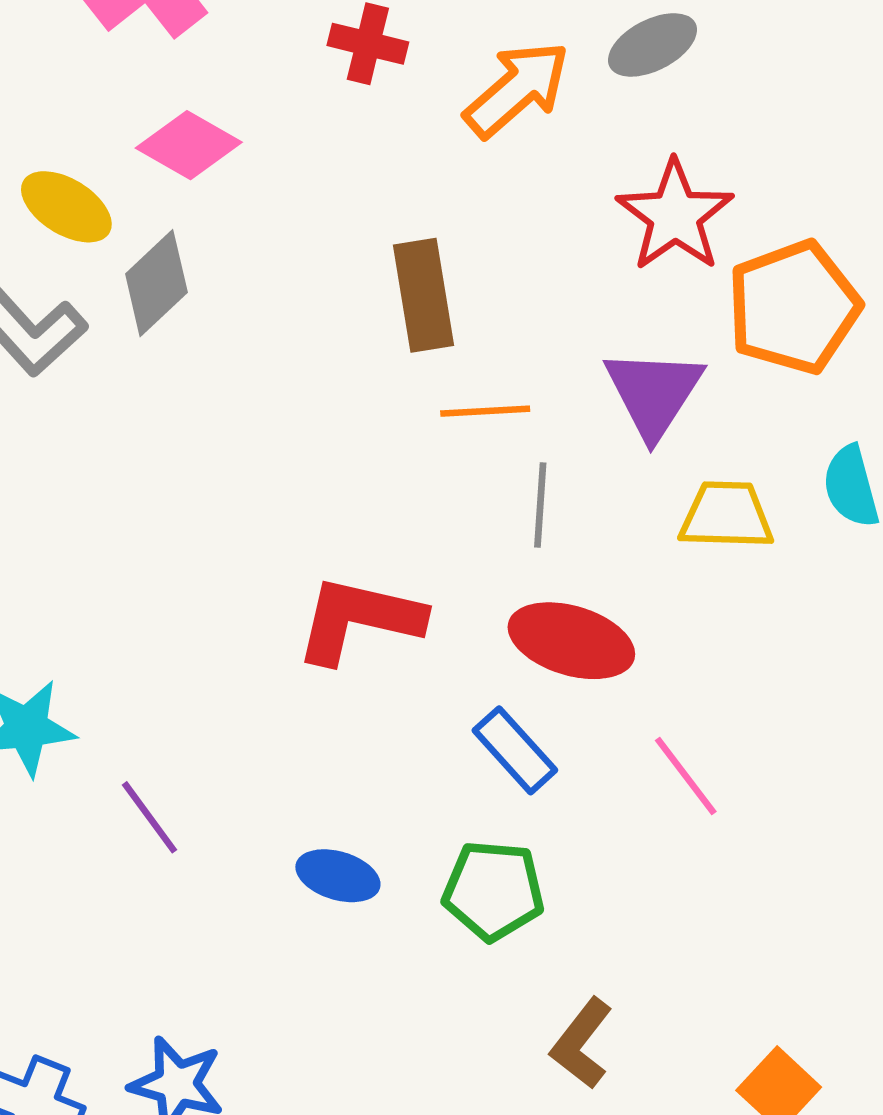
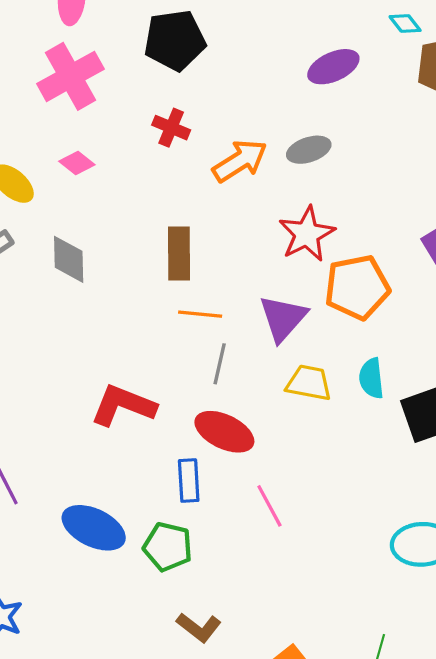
pink diamond: (189, 145) -> (77, 163), size x0.7
gray diamond: (156, 283) -> (69, 259), moved, turned -57
blue rectangle: (515, 750) -> (189, 480), turned 30
blue ellipse: (338, 876) -> (94, 528), size x1.6
brown L-shape: (582, 1043) -> (199, 627), turned -99

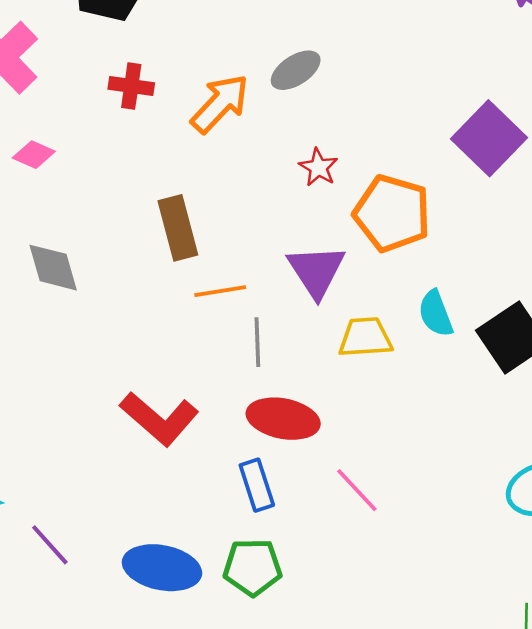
red star: (307, 234) -> (318, 167), size x0.6
orange pentagon: (357, 287) -> (392, 213), turned -30
red L-shape: (123, 405) -> (159, 419), turned -146

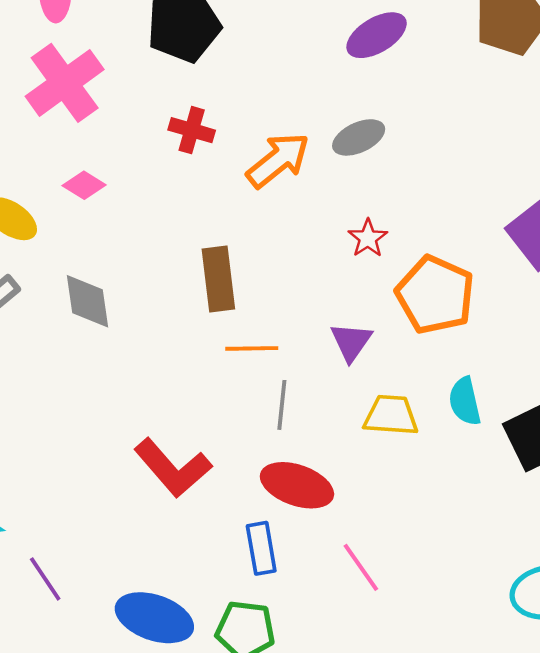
purple triangle: (316, 271) -> (351, 342), size x0.7

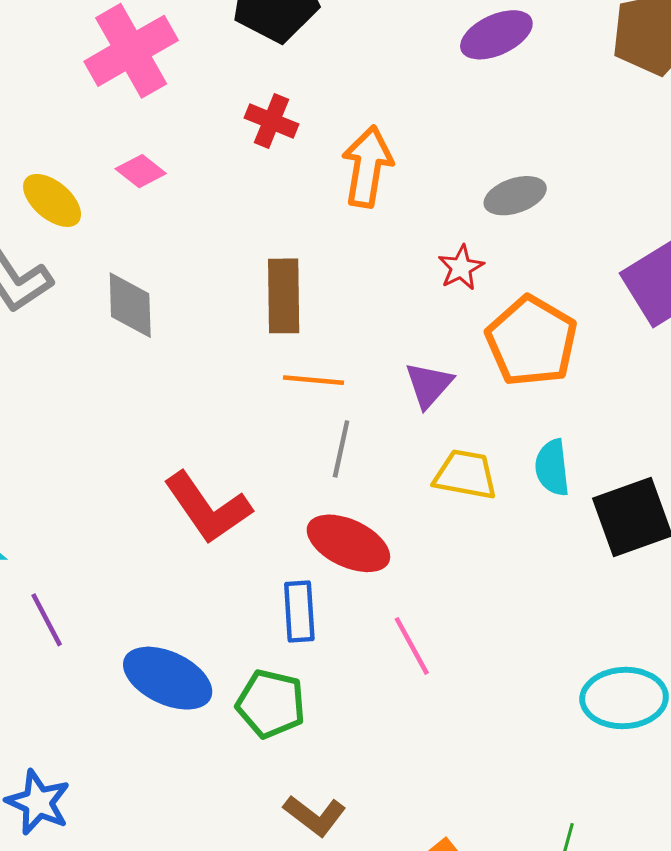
gray ellipse: (359, 137) -> (515, 196), moved
orange arrow: (278, 160) -> (367, 167), turned -48

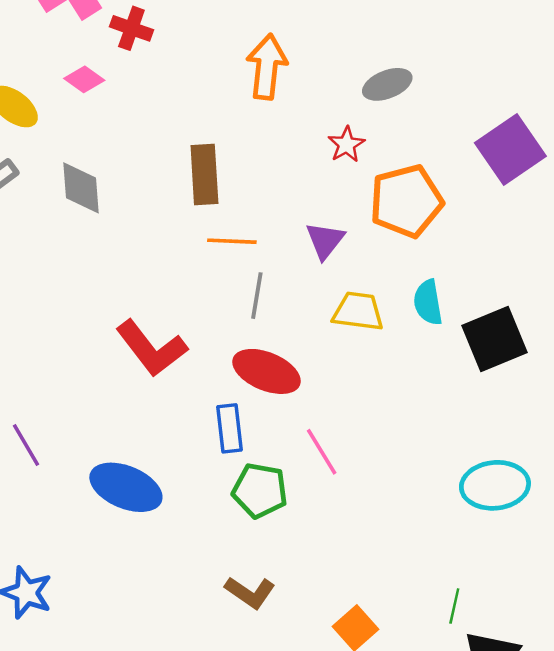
red cross: (271, 121) -> (131, 28), moved
orange pentagon: (532, 341) -> (406, 201), turned 30
green pentagon: (271, 704) -> (260, 491), moved

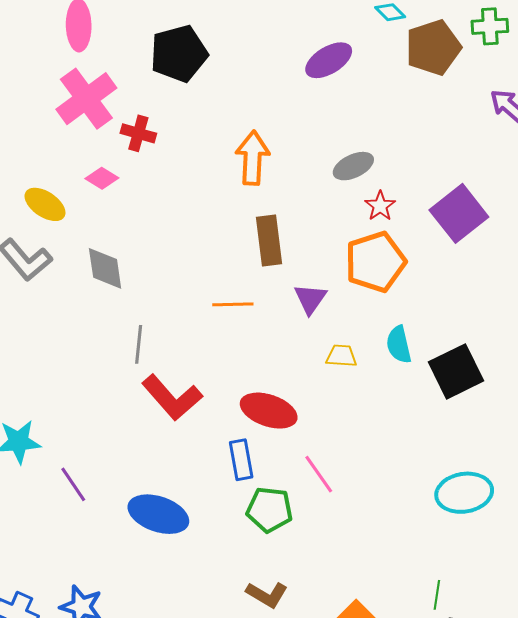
red star: (346, 145) -> (380, 206), moved
brown rectangle: (204, 174) -> (269, 240), moved
gray line: (257, 296) -> (139, 344), moved
yellow trapezoid: (358, 311) -> (341, 356), size x0.7

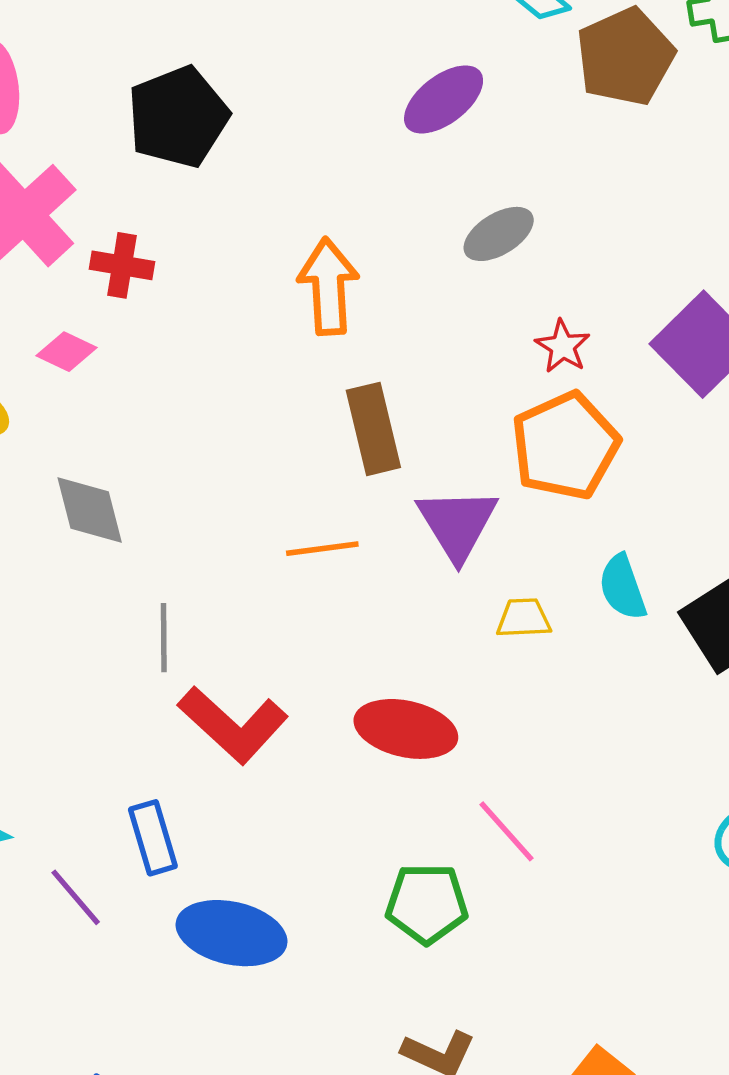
gray ellipse: (353, 166) -> (499, 234), moved
purple triangle: (310, 299) -> (457, 524), size x1.4
blue rectangle: (241, 460) -> (153, 838), moved

